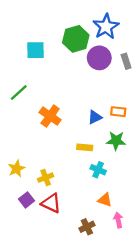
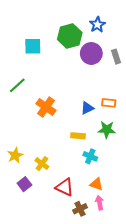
blue star: (106, 27) -> (97, 25), size x0.7
yellow cross: (46, 178) -> (42, 164), turned -32
red triangle: (51, 203) -> (65, 187), moved
pink arrow: (118, 220) -> (100, 203), moved

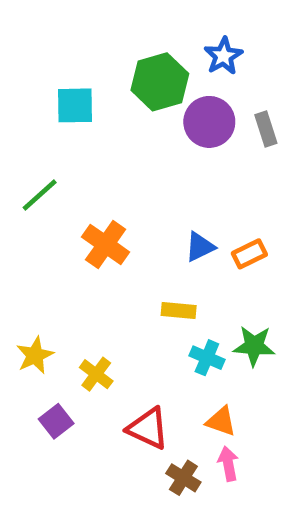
orange rectangle: (109, 103) -> (249, 254), moved, turned -32
green star: (107, 130) -> (254, 346), moved
brown cross: (80, 209) -> (183, 478), turned -32

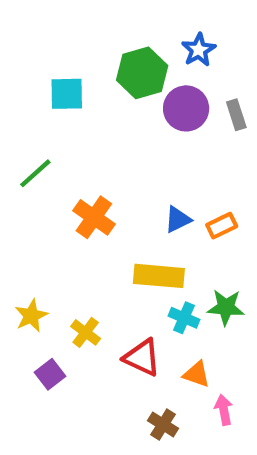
yellow rectangle: (179, 310) -> (159, 276), size x1.6
red triangle: (148, 428) -> (142, 358), moved
pink arrow: (228, 464) -> (224, 410), moved

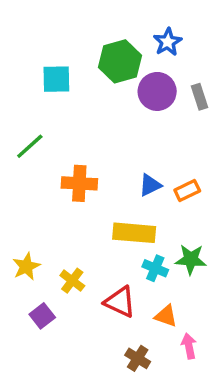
orange cross: (94, 217) -> (79, 183), turned -32

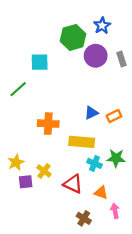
cyan square: (56, 79) -> (40, 62), moved
orange cross: (79, 183) -> (48, 124), moved
purple square: (42, 316) -> (26, 182), moved, turned 32

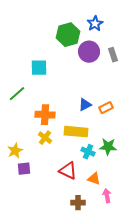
cyan square: (40, 62) -> (39, 68), moved
green line: (18, 89) -> (17, 94), moved
yellow cross: (44, 171) -> (45, 138), moved
brown cross: (84, 218) -> (78, 203), turned -32

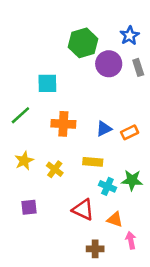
blue star: (95, 24) -> (130, 36), moved
orange cross: (45, 115) -> (63, 124), moved
yellow rectangle: (76, 132) -> (93, 162), size x0.7
yellow star: (15, 151) -> (24, 161), moved

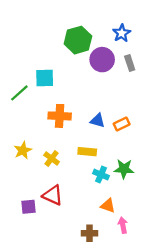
green line: (20, 115) -> (19, 93), moved
blue triangle: (104, 129) -> (98, 121), turned 42
purple square: (29, 207) -> (29, 207), moved
red triangle: (83, 210) -> (53, 195), moved

